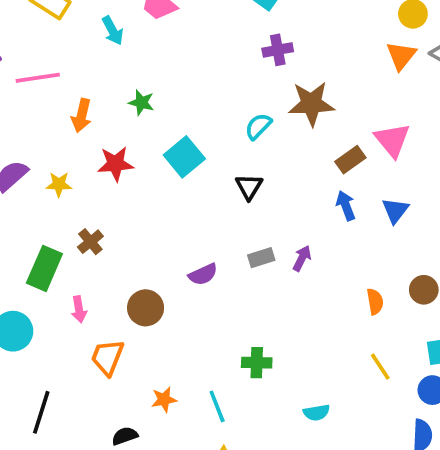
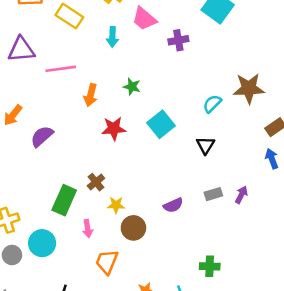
cyan arrow: (113, 31) -> (112, 37), turned 30
purple cross: (278, 50) -> (178, 40), moved
yellow star: (59, 184) -> (116, 205), moved

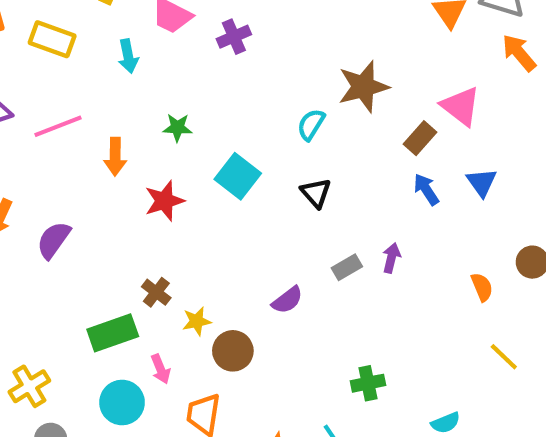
green rectangle: (64, 200) -> (113, 333), turned 60
cyan circle: (42, 243) -> (122, 402), moved

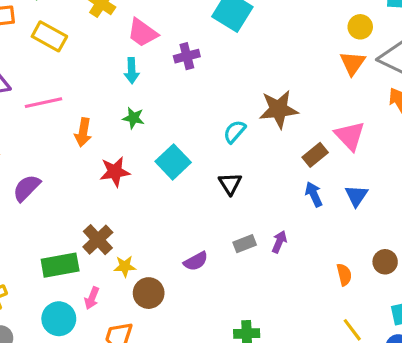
cyan arrow: (128, 56) -> (132, 71), moved
brown cross: (156, 292) -> (98, 240), size x1.4
pink arrow: (160, 369) -> (92, 298), turned 35

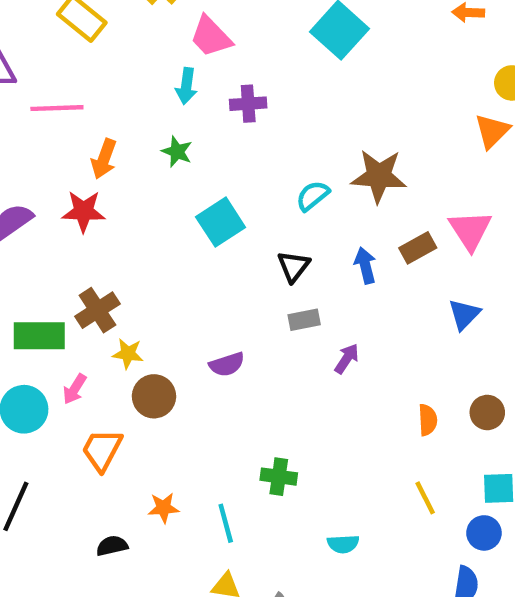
purple cross: (187, 56) -> (248, 104), moved
red star: (115, 172) -> (84, 211), moved
blue arrow: (314, 194) -> (365, 265), moved
gray rectangle: (245, 244) -> (304, 320), moved

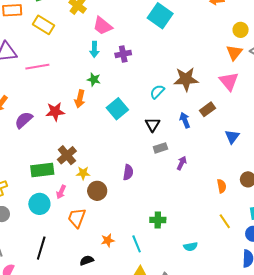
orange arrow: (104, 159) -> (80, 99), moved
pink triangle: (470, 230) -> (229, 81), moved
purple semicircle: (227, 364) -> (128, 172), turned -56

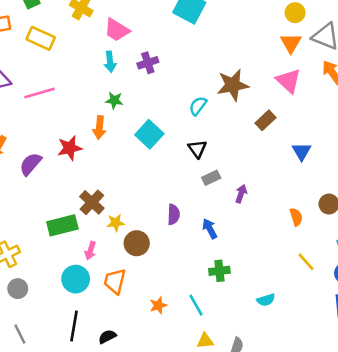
blue arrow: (185, 120) -> (210, 229), moved
cyan circle: (39, 204) -> (76, 279), moved
black semicircle: (87, 260) -> (107, 337), moved

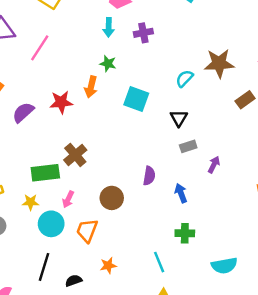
pink line: (39, 93) -> (40, 48), turned -48
cyan square: (149, 134) -> (136, 99), turned -30
yellow star: (116, 223) -> (31, 202), moved
cyan semicircle: (266, 300) -> (224, 266), size x1.5
orange star: (158, 305) -> (108, 265), moved

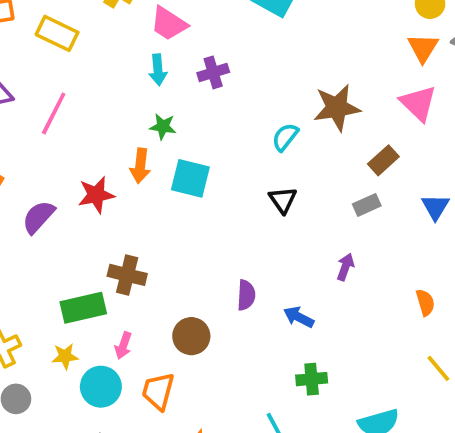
cyan square: (136, 99) -> (190, 178), moved
gray rectangle: (188, 146) -> (367, 205), moved
brown cross: (75, 155) -> (127, 275), turned -30
blue arrow: (181, 193) -> (299, 317), turned -36

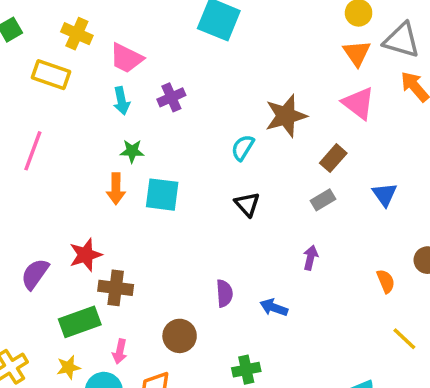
yellow rectangle: (57, 33) -> (51, 75), moved
red star: (96, 195) -> (86, 255), moved
purple semicircle: (38, 217) -> (35, 274), moved
green cross: (312, 379) -> (246, 370), moved

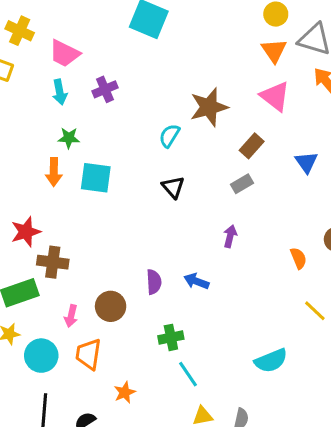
blue triangle: (385, 194) -> (306, 162), moved
purple semicircle: (224, 293) -> (154, 282), moved
pink arrow: (120, 351) -> (71, 316), moved

